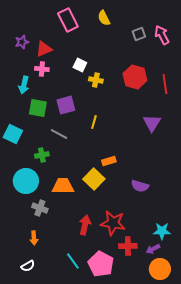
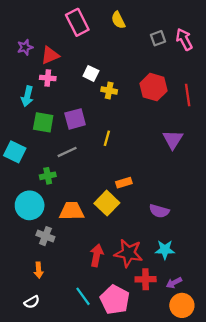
gray line: (59, 134) -> (67, 152), turned -54
cyan star: (162, 231) -> (165, 250), moved

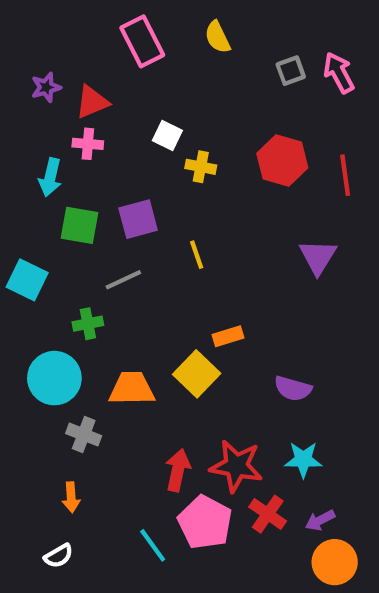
yellow line: (107, 138) -> (197, 255), turned -35
red cross: (146, 279) -> (268, 514), turned 36
pink pentagon: (115, 300) -> (205, 522), moved

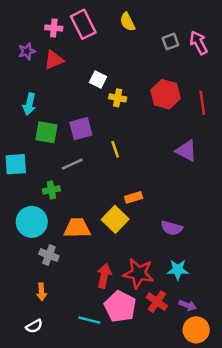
pink cross: (88, 144) -> (54, 28), moved
purple triangle: (318, 257) -> (186, 151), turned -35
cyan square: (27, 280) -> (16, 164), turned -30
purple arrow: (320, 520) -> (188, 305), turned -133
cyan line: (153, 545) -> (89, 320), turned -40

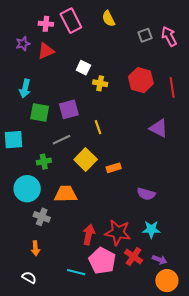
yellow square: (115, 219) -> (86, 159), moved
white semicircle: (34, 326) -> (29, 277), turned -120

